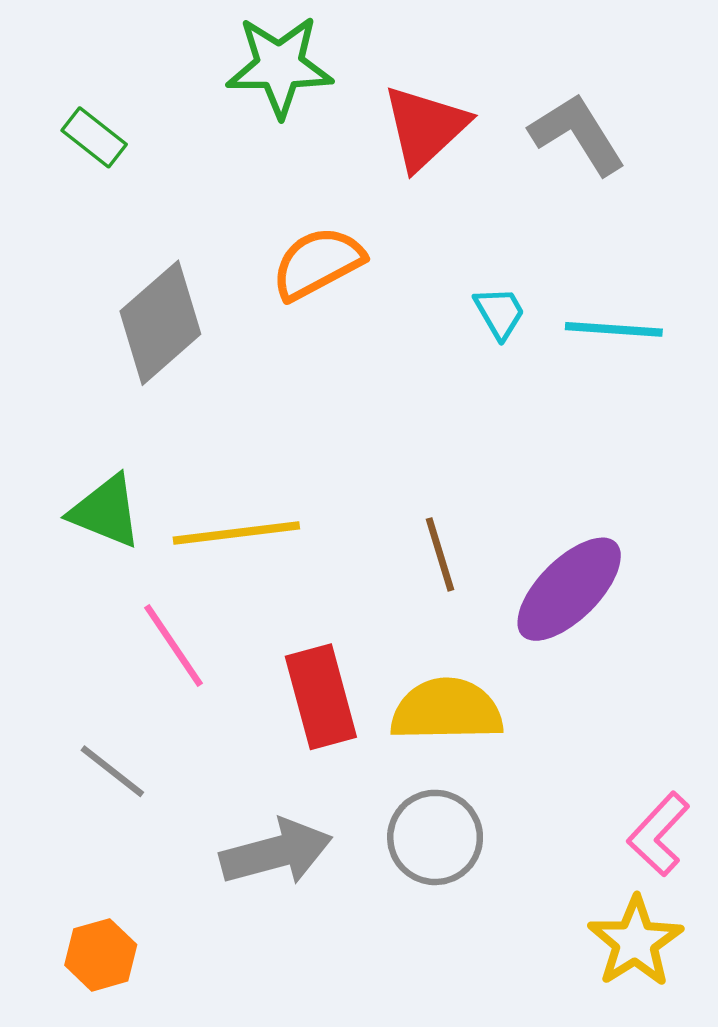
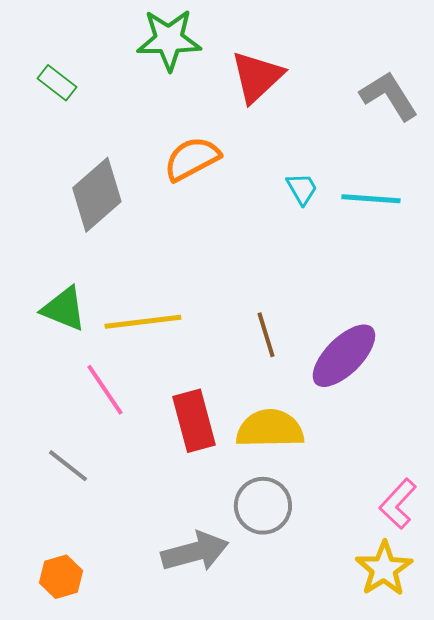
gray L-shape: (577, 134) -> (389, 96), moved
gray arrow: (276, 852) -> (195, 552), moved

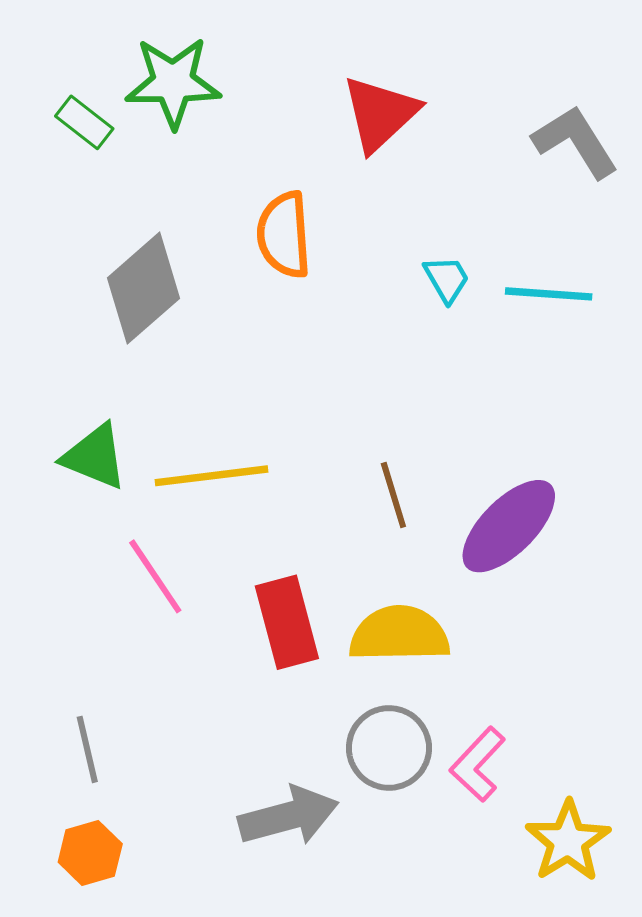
green star: (169, 40) -> (173, 82), moved
orange semicircle: (192, 159) -> (284, 235), turned -66
gray line: (68, 466) -> (87, 749), moved, turned 39
pink L-shape: (398, 504) -> (478, 764), moved

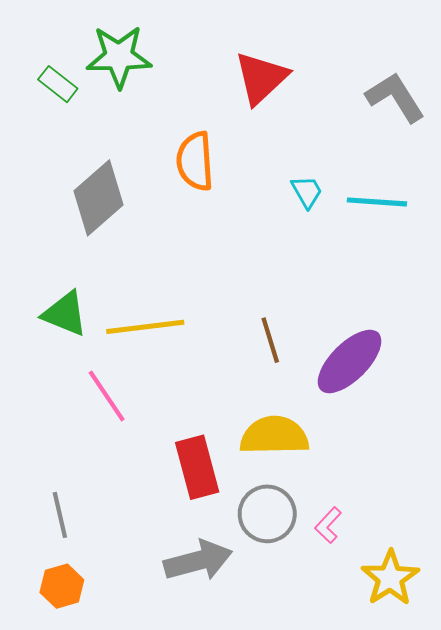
red rectangle: (287, 622) -> (197, 467), moved
pink L-shape: (478, 764) -> (328, 525), size x0.7

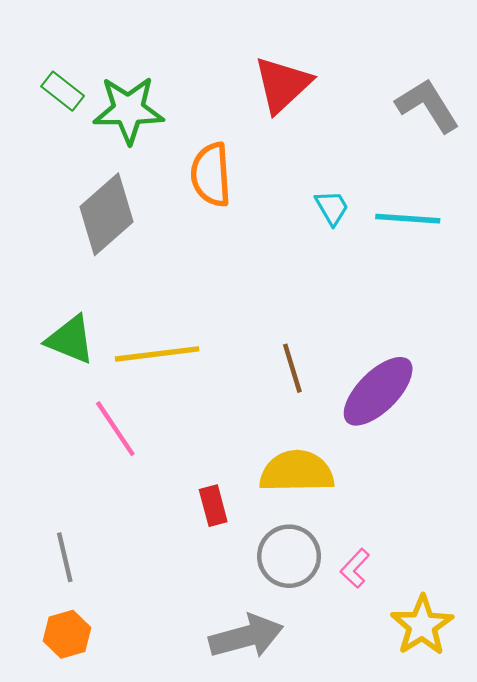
green star: (119, 57) -> (129, 110), moved
red rectangle: (197, 467) -> (213, 506), size x0.6
gray arrow: (198, 561) -> (246, 636), moved

